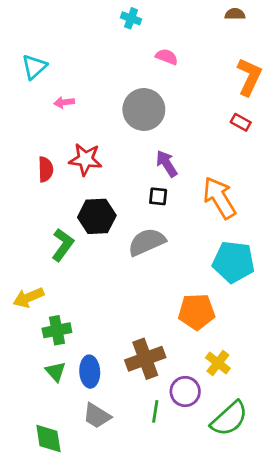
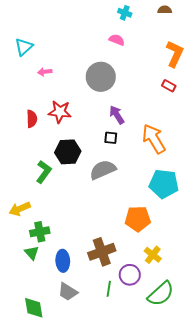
cyan cross: (131, 18) -> (125, 13), moved
green triangle: (56, 372) -> (32, 253), moved

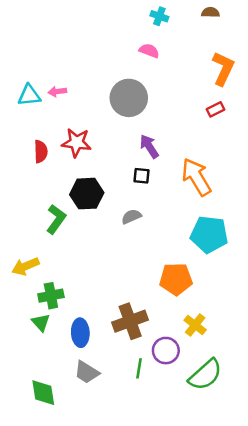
cyan triangle: (24, 47) -> (29, 95), moved, turned 36
red rectangle: (169, 86) -> (216, 109), turned -56
gray semicircle: (103, 170) -> (131, 217), size x0.6

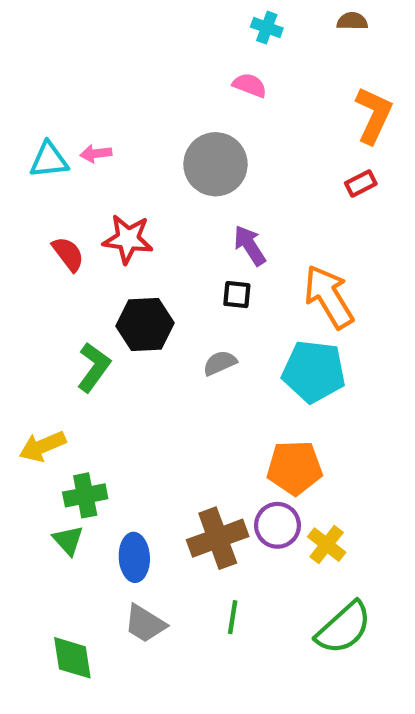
red semicircle: (41, 151) -> (68, 254), turned -35
cyan pentagon: (209, 234) -> (314, 371), moved
purple circle: (166, 351) -> (277, 525), moved

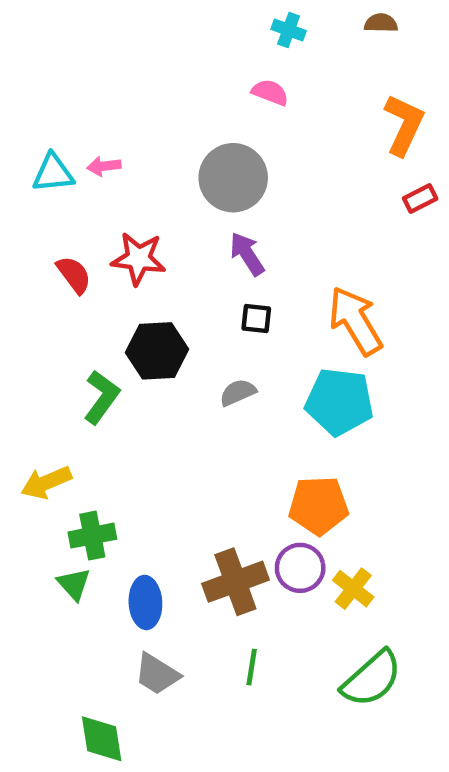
red rectangle: (361, 183) -> (420, 199), moved
purple arrow: (250, 245) -> (247, 254), moved
green diamond: (72, 658) -> (102, 739), moved

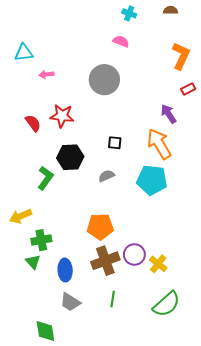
cyan triangle: (53, 173) -> (24, 53), moved
purple arrow: (247, 254) -> (169, 114), moved
orange pentagon: (319, 506) -> (100, 227), moved

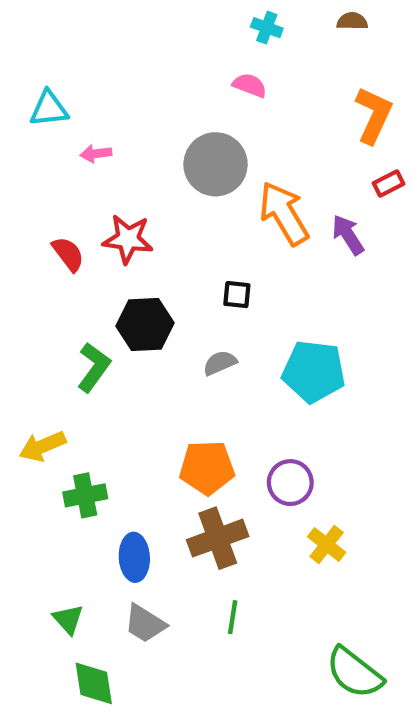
orange arrow: (159, 144) -> (284, 213), moved
purple circle: (134, 255) -> (290, 483), moved
green triangle: (33, 262) -> (68, 619), moved
green semicircle: (166, 304) -> (354, 673), moved, turned 80

